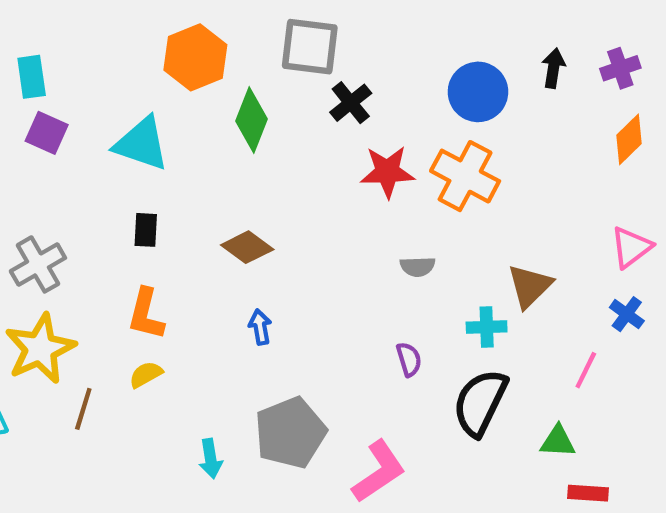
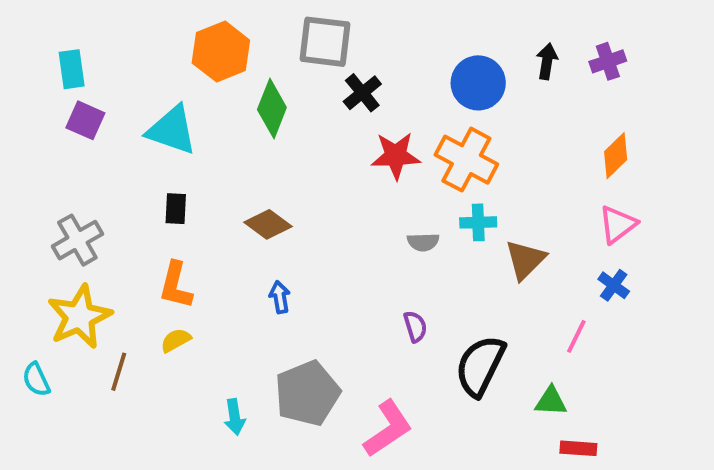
orange diamond: (629, 139) -> (616, 156), moved
cyan cross: (487, 327) -> (478, 222), moved

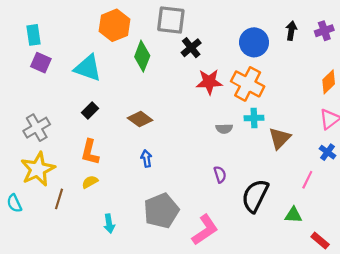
black rectangle: (176, 209) -> (90, 111), turned 42
cyan arrow: (235, 417) -> (109, 223), moved
red rectangle: (578, 448) -> (320, 241), moved, turned 36

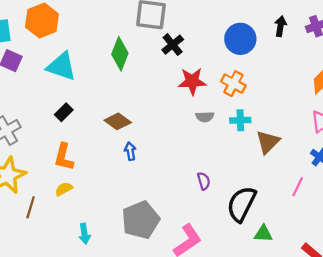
orange hexagon: (114, 25) -> (42, 20), moved
orange cross: (248, 84) -> (233, 84), size x0.7
gray semicircle: (224, 129) -> (205, 117), moved
blue arrow: (146, 159) -> (130, 151), moved
green triangle: (293, 215) -> (263, 234), moved

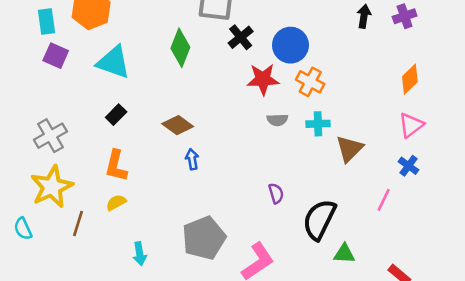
blue circle: (240, 39) -> (290, 45), moved

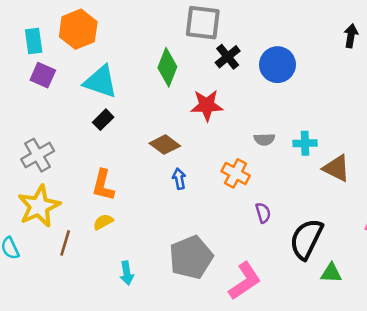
red star: (263, 79) -> (207, 105), moved
orange cross: (310, 82) -> (236, 173), moved
black rectangle: (116, 115) -> (103, 120), moved
brown triangle: (350, 149) -> (336, 168), turned -48

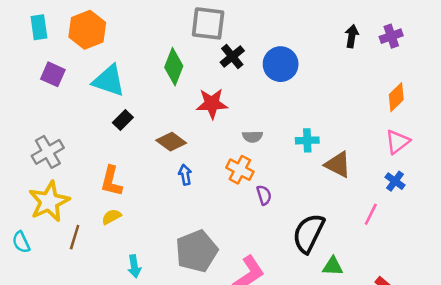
cyan rectangle: (34, 41) -> (39, 27), moved
black rectangle: (103, 120) -> (123, 120), moved
gray semicircle: (264, 139) -> (253, 137), moved
purple semicircle: (263, 213) -> (264, 195), moved

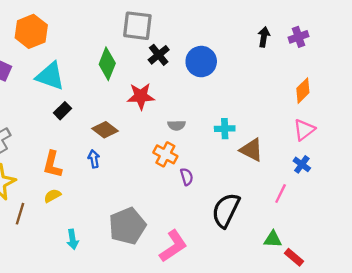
blue arrow: (185, 175) -> (94, 159), moved
green triangle: (333, 266) -> (273, 239), moved

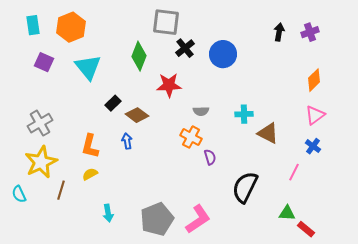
cyan triangle: (50, 76) -> (88, 67), turned 32
black rectangle: (62, 111) -> (113, 103), moved
gray pentagon: (127, 226) -> (157, 219), moved

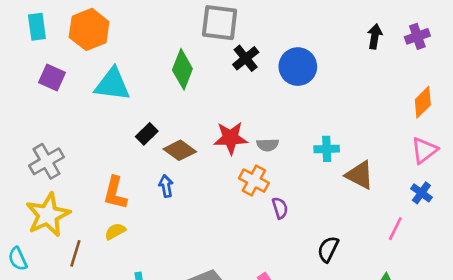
cyan triangle: (88, 67) -> (112, 84), turned -44
red star: (169, 85) -> (231, 138), moved
black semicircle: (245, 187) -> (328, 249), size x0.6

